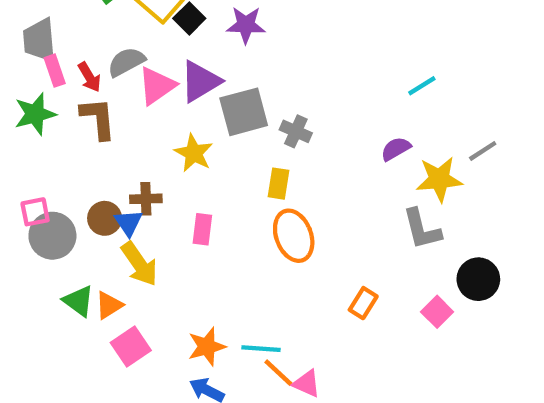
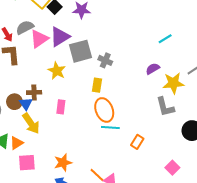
pink square: (437, 312) -> (172, 168), moved
pink square: (131, 347) -> (27, 163), turned 30
cyan line: (261, 349) -> (110, 127), moved

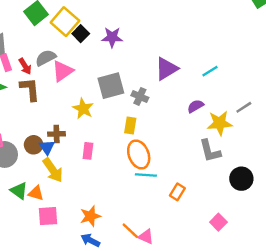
purple triangle: (60, 37) -> (166, 69), moved
orange triangle: (17, 143) -> (36, 193), turned 48

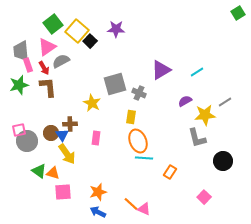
purple star: (112, 37) -> (116, 29), moved
pink triangle: (63, 71) -> (47, 47), moved

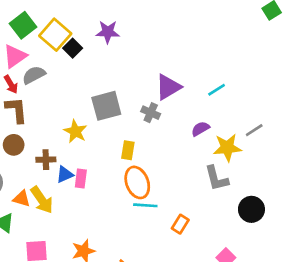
gray cross: (139, 93) -> (151, 113), moved
brown circle: (51, 133) -> (14, 145), moved
blue triangle: (62, 135) -> (65, 174), moved, turned 40
orange triangle: (53, 173) -> (22, 199), moved

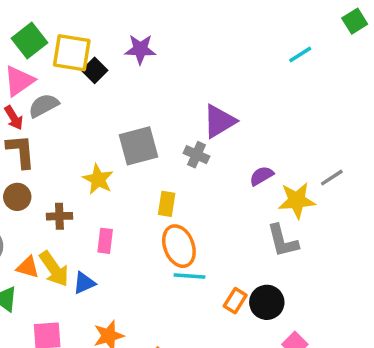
yellow square: (55, 35) -> (72, 53), turned -32
cyan line: (217, 90) -> (300, 55), moved
blue triangle: (65, 174) -> (84, 283), moved
black circle: (251, 209) -> (267, 302), moved

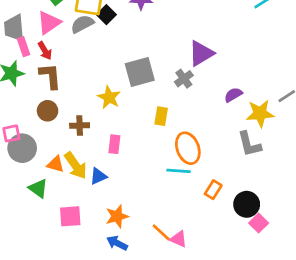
gray semicircle: (44, 105) -> (82, 24), moved
gray cross: (197, 155) -> (184, 79), turned 30
orange ellipse: (179, 246) -> (188, 148), moved
black circle: (267, 302) -> (247, 204), moved

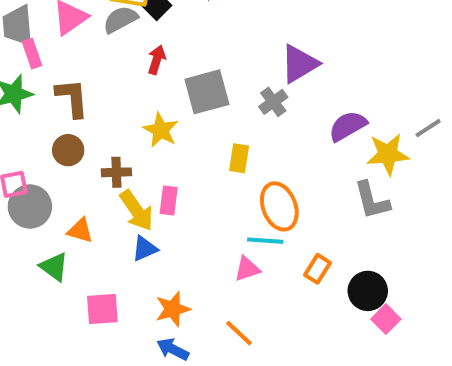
red arrow: (45, 51) -> (157, 60), moved, turned -132
purple semicircle: (233, 95) -> (348, 126), size x1.4
yellow arrow: (76, 166) -> (137, 210), moved
pink triangle: (178, 239) -> (247, 269), moved, turned -42

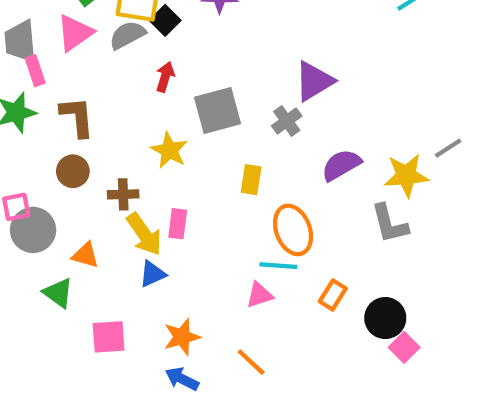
purple semicircle: (348, 126) -> (341, 165), moved

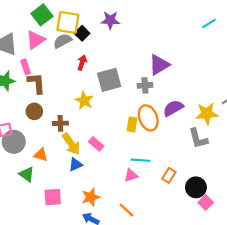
pink rectangle: (35, 71) -> (26, 67), moved
gray cross: (287, 121) -> (145, 85), turned 32
yellow rectangle: (251, 180) -> (132, 124), moved
pink rectangle: (178, 224) -> (96, 144), moved, turned -56
orange ellipse: (293, 230) -> (148, 118), moved

